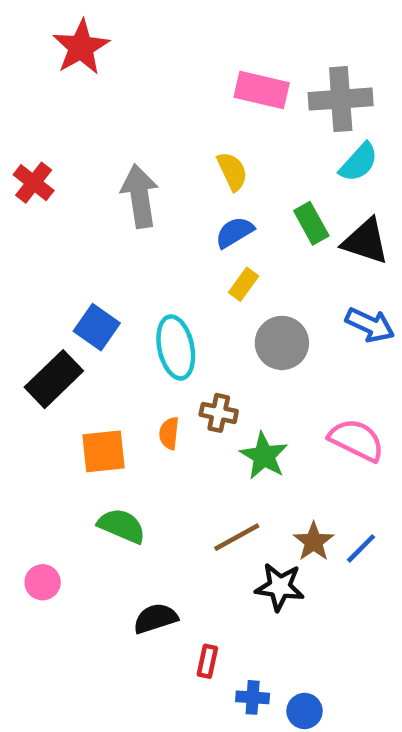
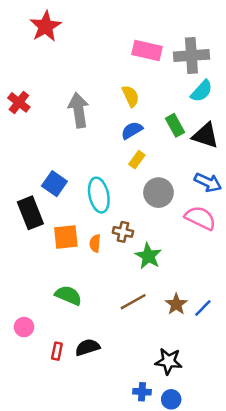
black rectangle: (54, 379) -> (30, 213), turned -68
pink semicircle: (356, 440) -> (200, 218), moved
orange square: (104, 451) -> (66, 237), moved
black star: (280, 587) -> (169, 361), moved
red rectangle: (207, 661) -> (57, 351), moved

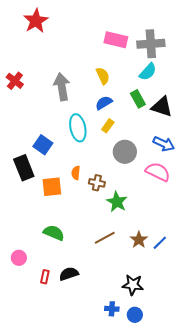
cyan semicircle: (202, 91) -> (148, 72), moved
cyan ellipse: (99, 195) -> (78, 128), moved
orange semicircle: (95, 243) -> (76, 173), moved

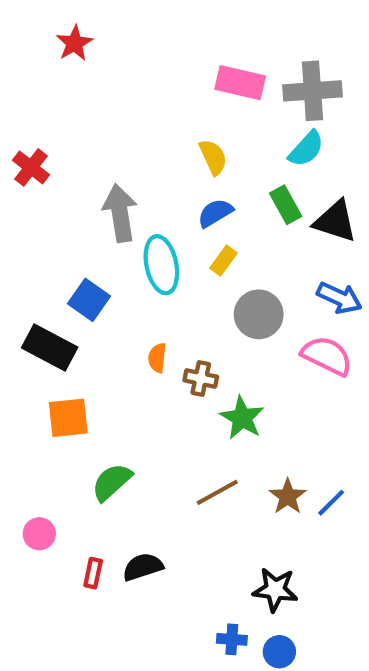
red star: (36, 21) -> (74, 43), size x0.7
gray arrow: (62, 87) -> (120, 213), moved
black rectangle: (24, 168) -> (50, 347), turned -40
orange square: (52, 187) -> (68, 418), moved
green semicircle: (54, 233) -> (112, 482), turned -65

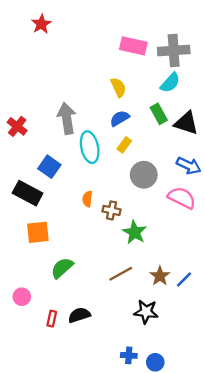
red cross: (31, 167) -> (17, 126), moved
black star: (275, 590) -> (146, 312), moved

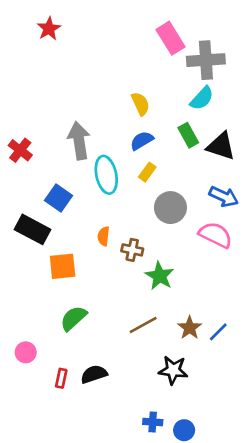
pink rectangle: (133, 46) -> (170, 38), moved, turned 45
orange square: (38, 232) -> (63, 266), moved

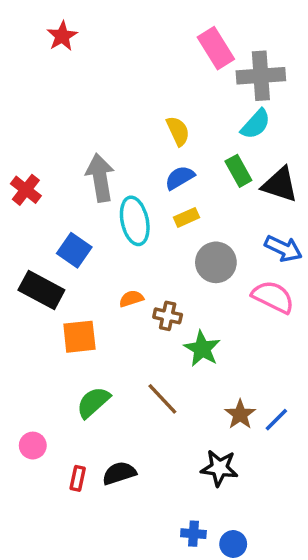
yellow rectangle: (147, 172) -> (187, 217), turned 30
orange semicircle: (104, 236) -> (131, 299), turned 66
brown line: (143, 325) -> (162, 399), moved, turned 76

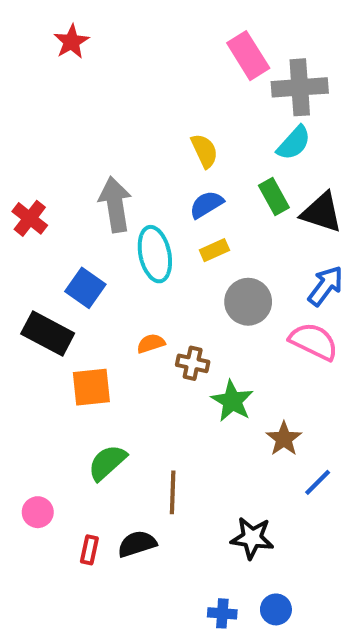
blue arrow: (283, 249) -> (326, 286), turned -78
brown line: (162, 399) -> (173, 492), moved, turned 45
brown star: (240, 414) -> (284, 439), moved
blue circle: (233, 544) -> (276, 609), moved

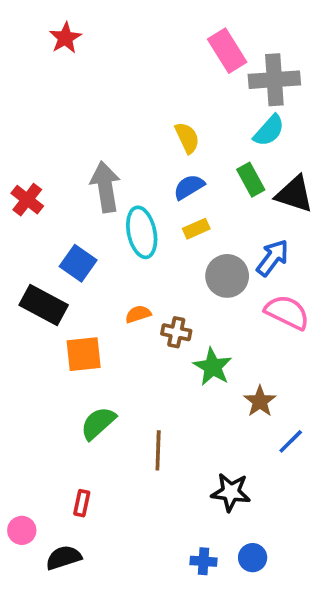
blue arrow: (326, 286) -> (273, 258), moved
pink circle: (38, 512) -> (22, 530), moved
black semicircle: (137, 544) -> (64, 558), moved

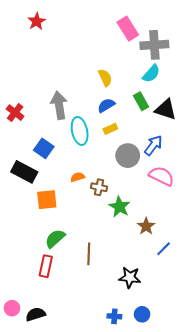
red rectangle: (82, 503) -> (46, 266), moved, size x1.5
pink circle: (22, 530) -> (12, 308), moved

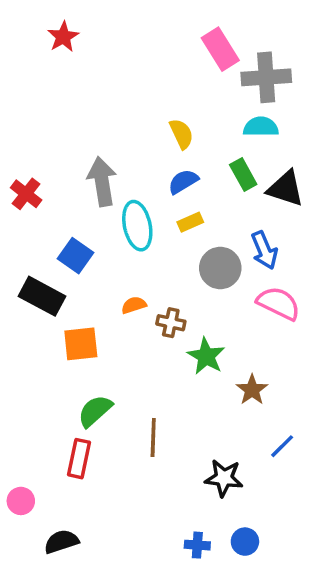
cyan semicircle: (151, 74) -> (261, 127), turned -132
blue arrow: (153, 145) -> (264, 250), turned 120
blue line: (164, 249) -> (282, 446), moved
pink circle: (12, 308) -> (21, 501), moved

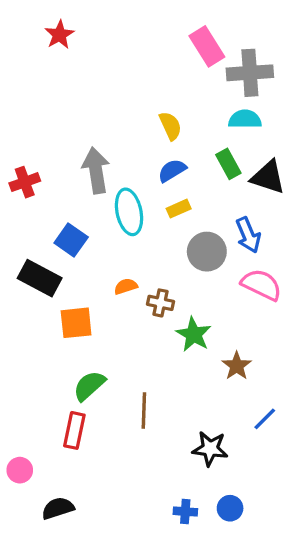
red cross: (26, 194) -> (25, 182), turned 32

